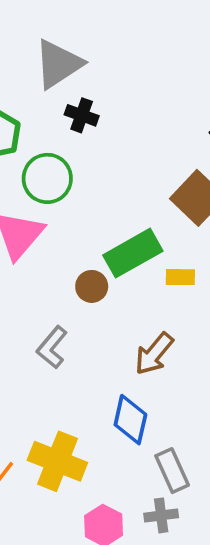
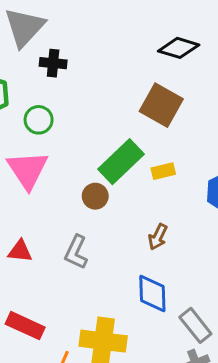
green circle: (47, 178) -> (39, 120), size x0.7
brown arrow: (154, 354) -> (158, 237), size x0.7

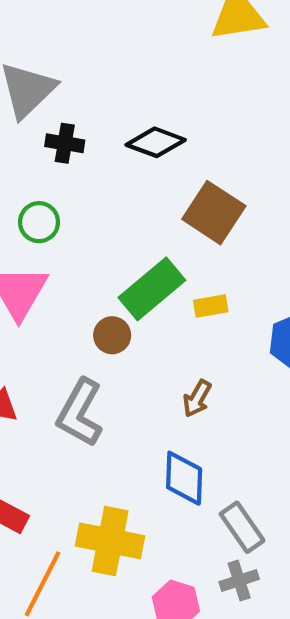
black diamond: (179, 48) -> (156, 142), moved
gray L-shape: (76, 252) -> (80, 413), size x1.4

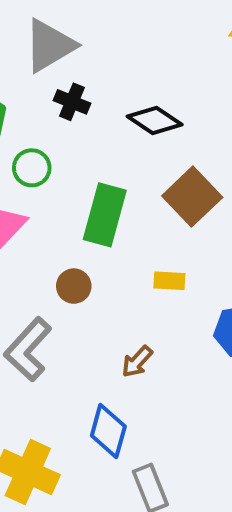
green rectangle: (152, 289) -> (105, 215), moved, turned -48

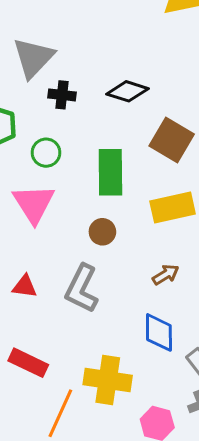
yellow rectangle: (169, 281) -> (173, 207), size x1.8
brown arrow: (137, 362) -> (166, 275), turned -148

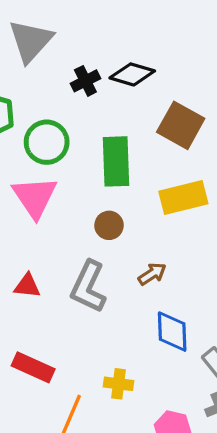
black cross: (62, 95) -> (85, 81), moved, turned -32
green circle: (46, 153) -> (47, 142), size x1.4
brown arrow: (166, 275) -> (152, 274), moved
yellow cross: (108, 380) -> (119, 384), size x0.6

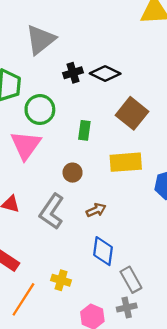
green rectangle: (116, 161) -> (84, 130), size x0.6

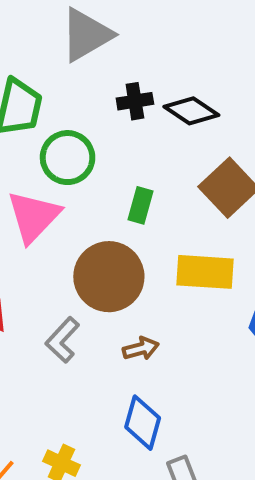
brown circle: (73, 173) -> (109, 277), size x2.0
gray L-shape: (52, 212) -> (62, 340), size x0.7

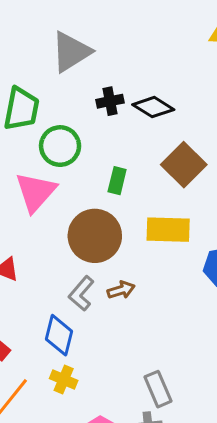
gray L-shape: (62, 340) -> (81, 294), moved
blue diamond: (143, 423) -> (59, 335), moved

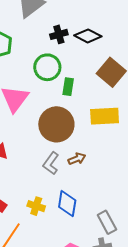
green circle: (60, 146) -> (47, 67), moved
blue diamond: (59, 335) -> (67, 204), moved
yellow cross: (64, 380) -> (36, 206), moved

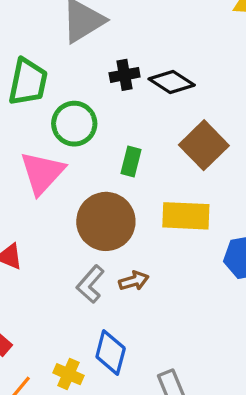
green circle: (47, 67) -> (74, 124), moved
yellow cross: (36, 206) -> (68, 374), moved

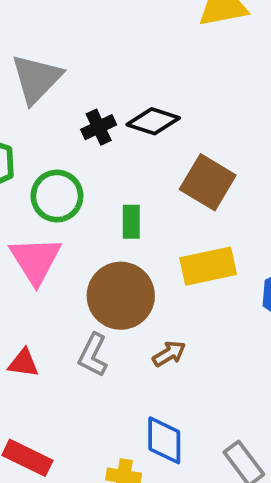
gray L-shape: (90, 284) -> (93, 355), moved

